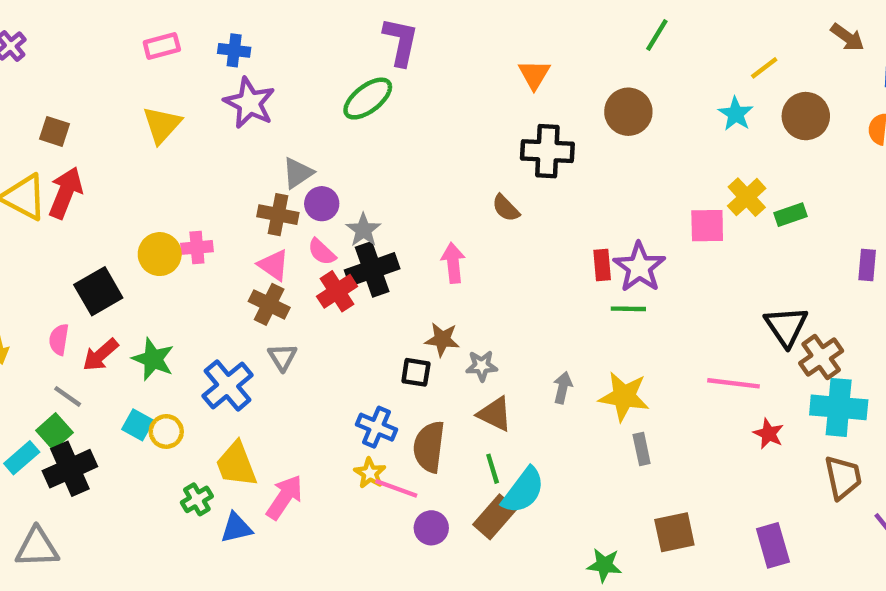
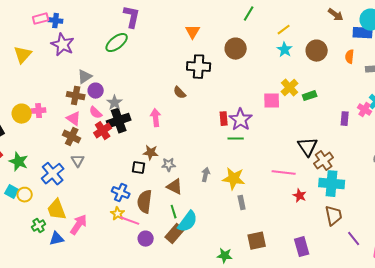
pink rectangle: (162, 46) -> (41, 19), moved
yellow line: (764, 68) -> (284, 30), moved

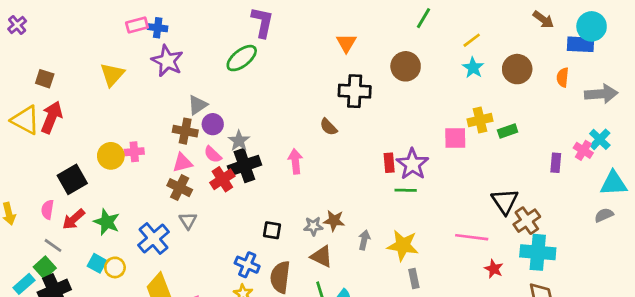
yellow cross: (290, 88) -> (480, 120), turned 30
pink triangle: (74, 119) -> (182, 163), turned -49
brown star: (151, 153) -> (334, 221), moved

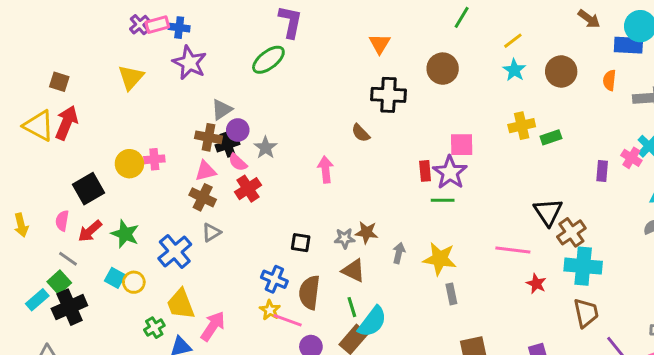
purple cross: (17, 25) -> (140, 25), moved
pink square: (455, 138) -> (462, 145), moved
black cross: (244, 166) -> (228, 145), moved, size x0.7
gray triangle: (188, 221) -> (211, 232), turned 30

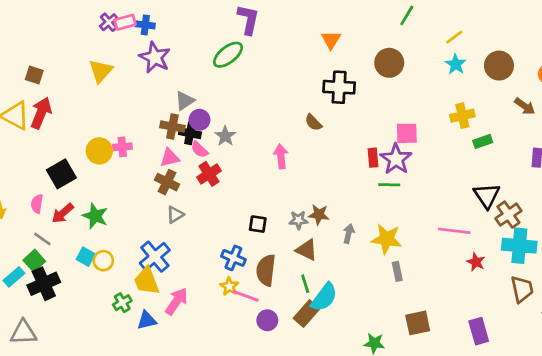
brown arrow: (589, 19) -> (525, 106), moved
green rectangle: (551, 137) -> (483, 141), moved
black cross: (228, 145) -> (190, 133), turned 30
blue cross: (175, 251) -> (155, 257), moved

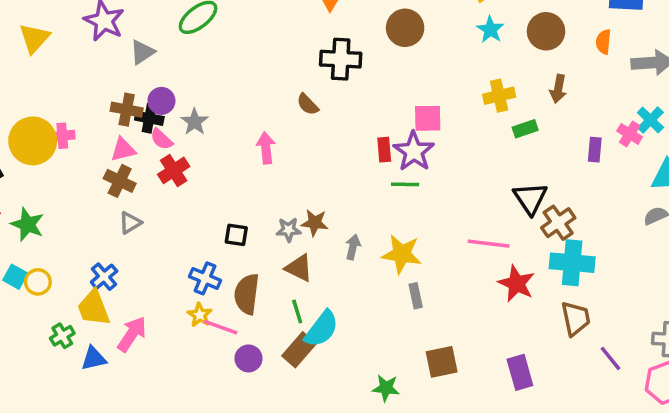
gray triangle: (185, 101) -> (142, 52), moved
brown arrow: (525, 106) -> (558, 89), moved, turned 65
yellow circle: (99, 151) -> (33, 141), size x1.4
blue cross: (155, 257) -> (104, 277), size x0.7
red star: (476, 262) -> (516, 284), size x1.5

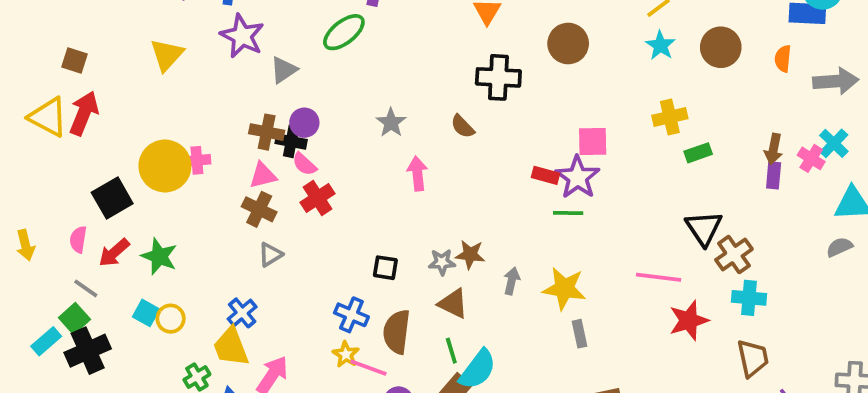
brown arrow: (558, 89) -> (774, 149), moved
gray star: (195, 122) -> (391, 123), moved
red rectangle: (384, 150) -> (546, 175), turned -70
cyan cross: (572, 263) -> (749, 298), size x0.7
red star: (516, 284) -> (689, 320), turned 30

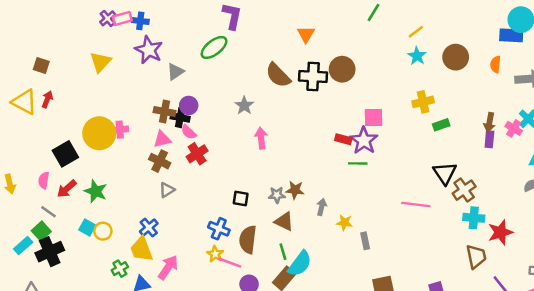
brown circle: (568, 44) -> (342, 69), moved
red arrow: (84, 113) -> (47, 99), size x0.6
brown semicircle: (463, 126) -> (278, 75), moved, size x1.6
yellow star: (564, 288) -> (344, 223), moved, size x0.6
red star: (689, 320) -> (500, 232), moved

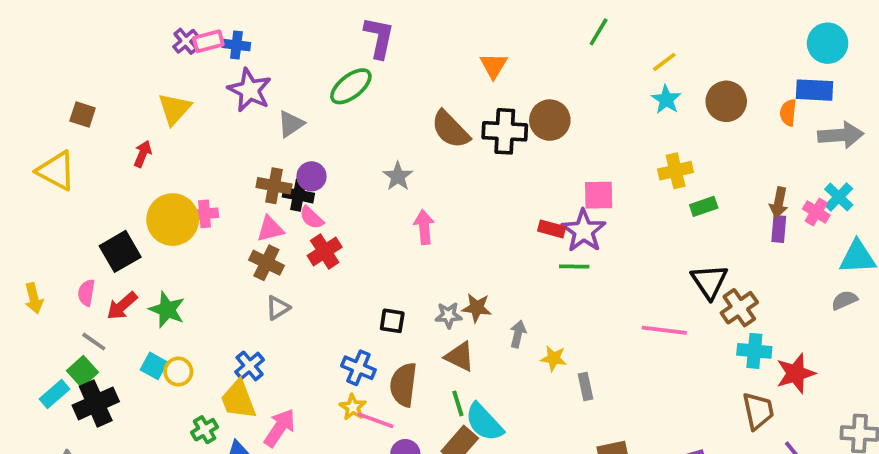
blue rectangle: (511, 35) -> (814, 90), moved
red arrow: (47, 99) -> (143, 154), moved
cyan semicircle: (300, 264) -> (484, 422), turned 100

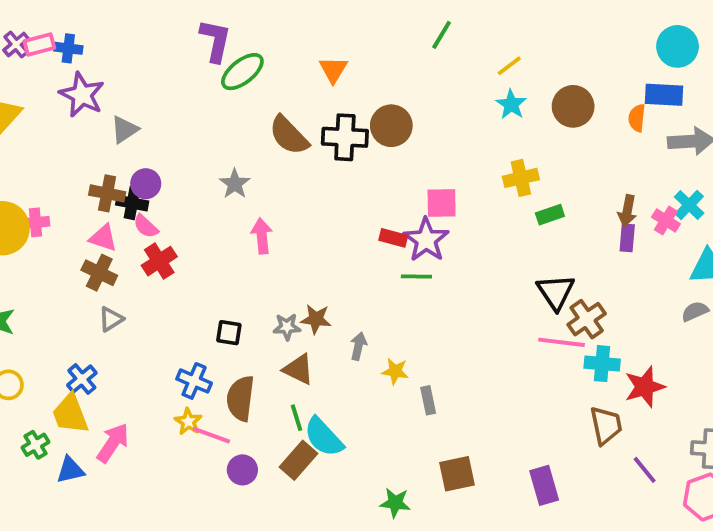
green ellipse: (351, 86) -> (242, 72), moved
pink triangle: (270, 229) -> (103, 238), turned 32
pink line: (664, 330) -> (561, 342), moved

